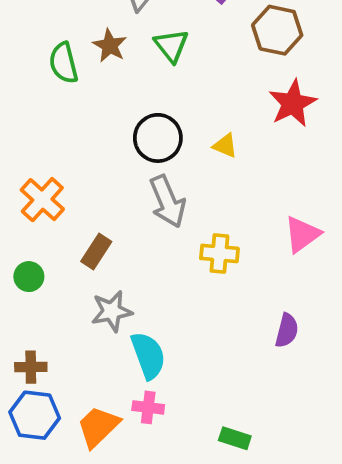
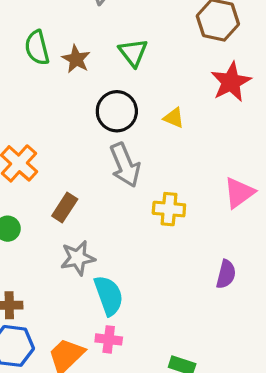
brown star: (110, 46) -> (76, 59), moved
green triangle: (171, 46) -> (133, 53), moved

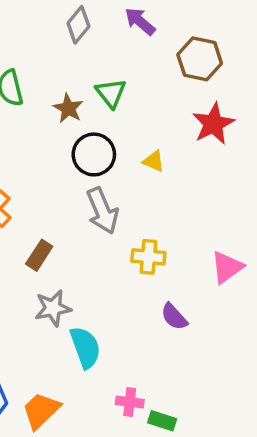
brown star: (76, 59) -> (68, 108), moved
pink triangle: (239, 193) -> (227, 267), moved
purple semicircle: (226, 274) -> (174, 317), moved, turned 124
pink cross: (109, 339) -> (130, 402), moved

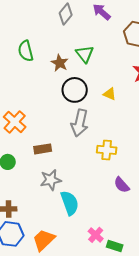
gray arrow: (102, 211) -> (80, 123), turned 36
brown rectangle: (39, 255) -> (43, 149), turned 48
pink cross: (130, 402) -> (96, 235), turned 35

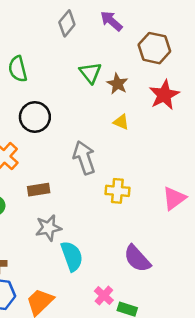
brown star: (60, 63) -> (117, 84), moved
black circle: (75, 90) -> (35, 117), moved
gray arrow: (80, 123) -> (84, 158), turned 148
purple semicircle: (122, 185) -> (137, 259), moved, size x1.4

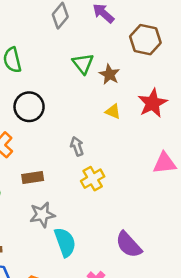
red star: (164, 95) -> (153, 103), moved
gray arrow: (84, 158) -> (77, 146), size x0.6
yellow cross: (117, 191) -> (93, 179), moved, turned -35
pink triangle: (174, 198) -> (165, 163), moved, turned 30

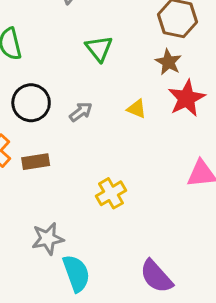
brown star: (109, 74) -> (168, 62), moved
gray arrow: (77, 146) -> (81, 112), moved, turned 72
brown rectangle: (33, 177) -> (36, 162), moved

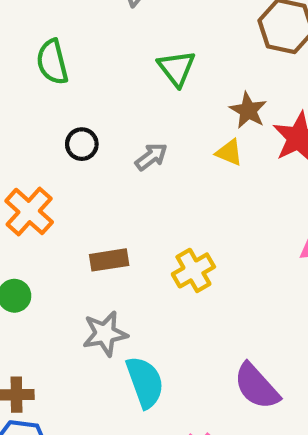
brown star: (168, 62) -> (248, 110), moved
black circle: (31, 103) -> (82, 144), size x0.6
brown rectangle: (36, 162) -> (109, 260), moved

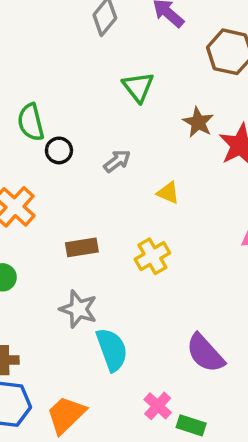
green semicircle: (52, 62) -> (31, 122), moved
yellow triangle: (229, 153) -> (168, 193), moved
gray star: (105, 334) -> (78, 309), turned 30

